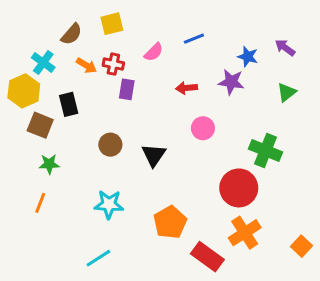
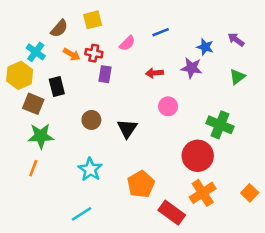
green star: (49, 164) -> (41, 136), size x1.5
cyan star: (109, 204) -> (90, 169), turned 30
orange square: (301, 246) -> (250, 193), moved

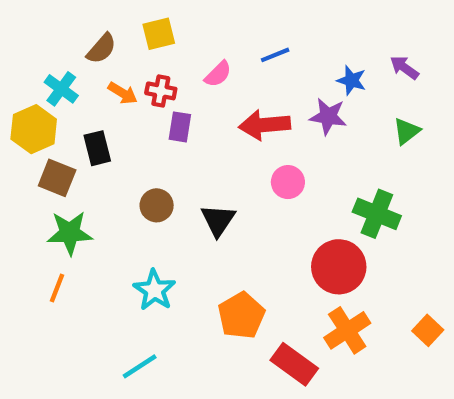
red arrow: (154, 73) -> (265, 125), size x1.6

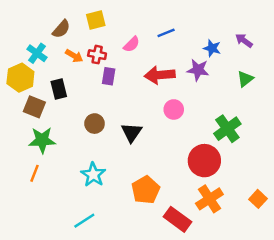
green cross: (377, 214) -> (227, 129), turned 32

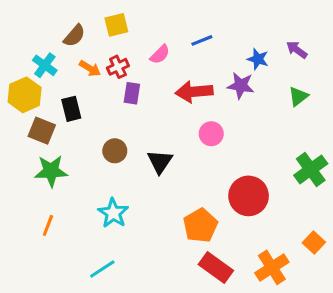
red cross: (97, 55) -> (118, 67), turned -36
green cross: (227, 129) -> (311, 169), moved
orange line: (34, 173) -> (48, 225), moved
orange pentagon: (146, 190) -> (200, 225), moved
orange cross: (209, 199) -> (272, 267), moved

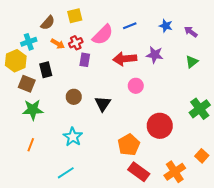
pink semicircle: (160, 54) -> (103, 35), size x1.6
blue star: (258, 59) -> (166, 26), moved
cyan cross: (45, 65) -> (29, 42), turned 35

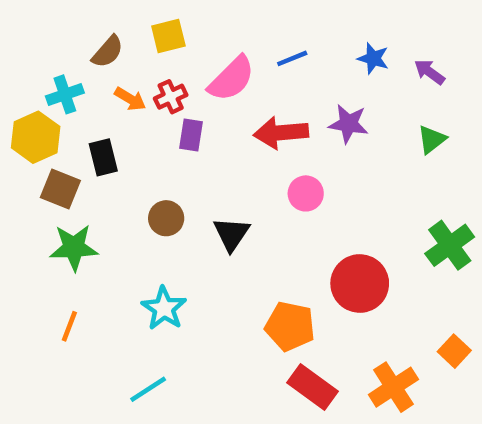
orange pentagon: (129, 145) -> (290, 326), turned -30

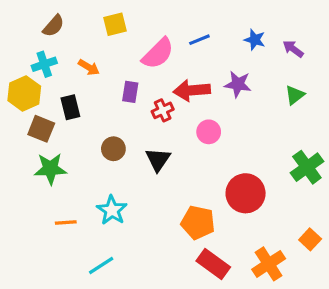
brown semicircle: (108, 52) -> (54, 26), moved
red cross: (171, 97) -> (163, 110), moved
orange line: (69, 326) -> (66, 222), moved, turned 65

